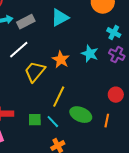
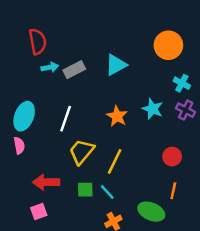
white line: (19, 50) -> (66, 119), moved, turned -30
yellow trapezoid: (35, 72) -> (82, 152), moved
red circle: (116, 95) -> (172, 157), moved
green ellipse: (81, 115) -> (151, 212), moved

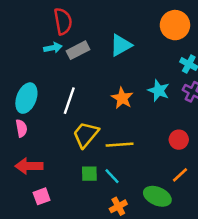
red semicircle: (38, 42) -> (63, 21), moved
yellow line: (115, 161) -> (120, 145), turned 60
red arrow: (46, 182) -> (29, 166), moved
orange line: (173, 191) -> (180, 175), turned 35

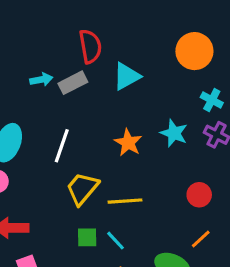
red semicircle: (63, 21) -> (90, 46), moved

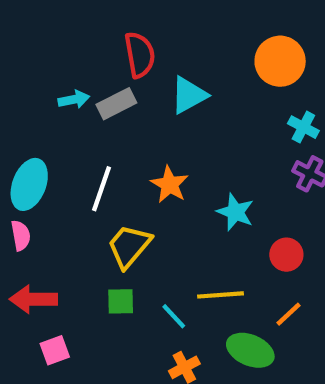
cyan star: (174, 133) -> (235, 212), moved
orange star: (128, 143) -> (169, 184), moved
yellow line: (125, 201) -> (221, 295), moved
green square: (87, 237) -> (121, 301), moved

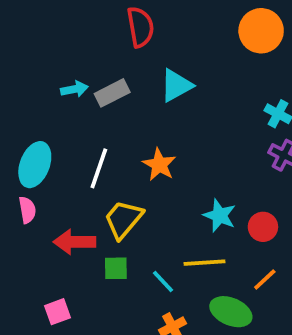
red semicircle: (140, 55) -> (140, 27), moved
orange circle: (280, 61) -> (261, 31), moved
cyan star: (235, 212) -> (220, 216), moved
red arrow: (33, 299) -> (74, 242), moved

